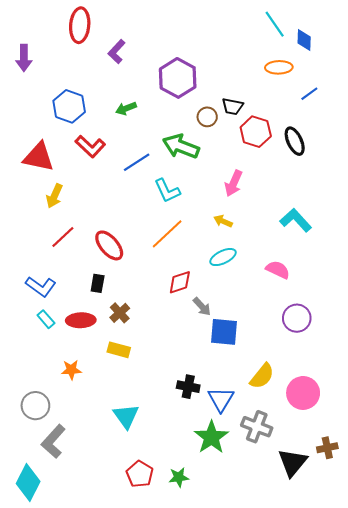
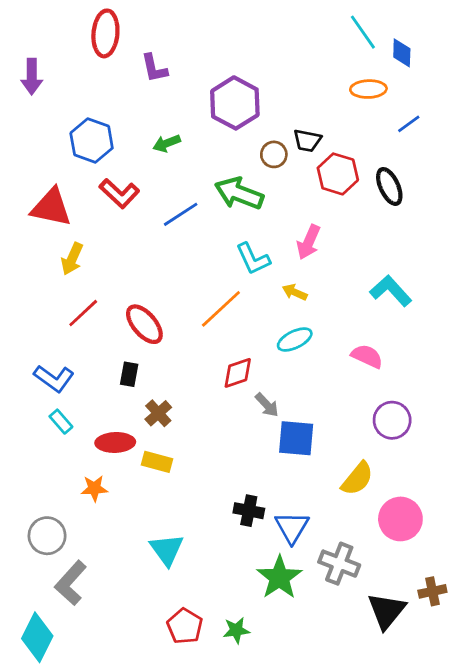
purple L-shape: (117, 52) -> (154, 68), turned -55
cyan L-shape: (167, 191) -> (253, 259), moved
red ellipse: (81, 320) -> (115, 442), moved
yellow semicircle: (262, 376) -> (357, 479), moved

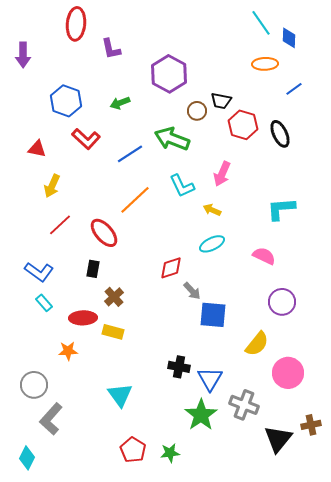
red triangle: (51, 207) -> (37, 149), size x0.6
cyan L-shape: (391, 291) -> (281, 209), turned -52
orange line: (221, 309) -> (135, 200), moved
cyan diamond: (37, 637) -> (27, 458), size x0.7

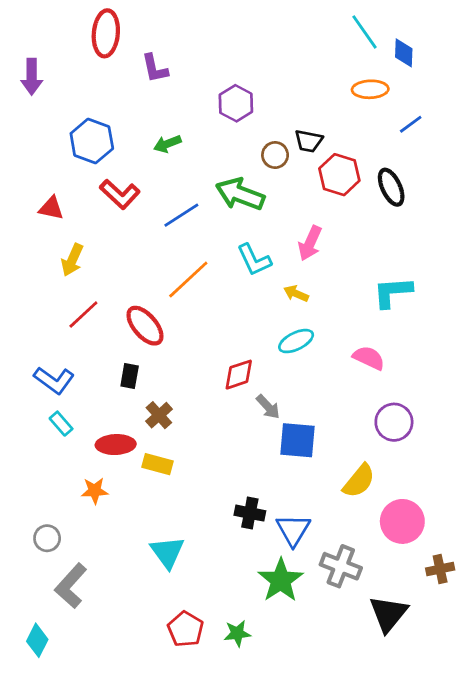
purple hexagon: (169, 74) -> (236, 103), size x0.7
gray circle: (34, 385) -> (47, 538), size x0.7
brown cross: (311, 425) -> (440, 569), moved

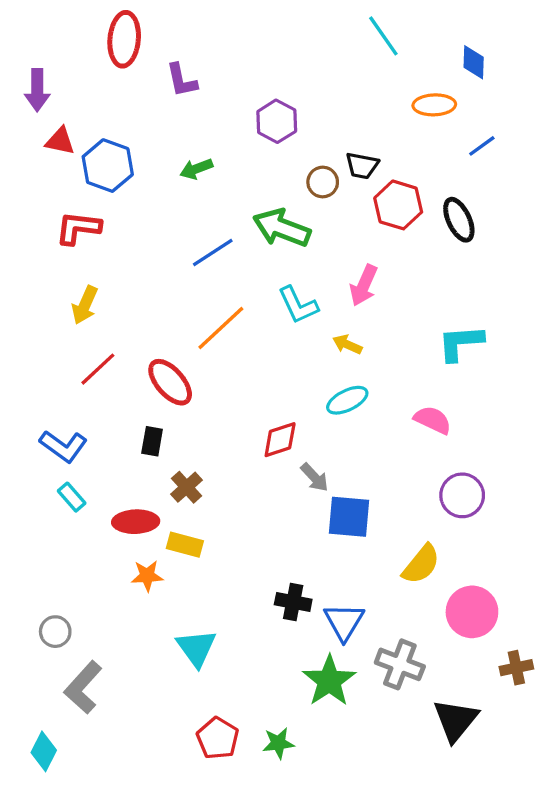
cyan line: (365, 32) -> (383, 36), moved
red L-shape: (120, 194) -> (78, 228), moved, turned 144
red triangle: (51, 208) -> (60, 141), moved
orange star: (95, 491) -> (147, 576), moved

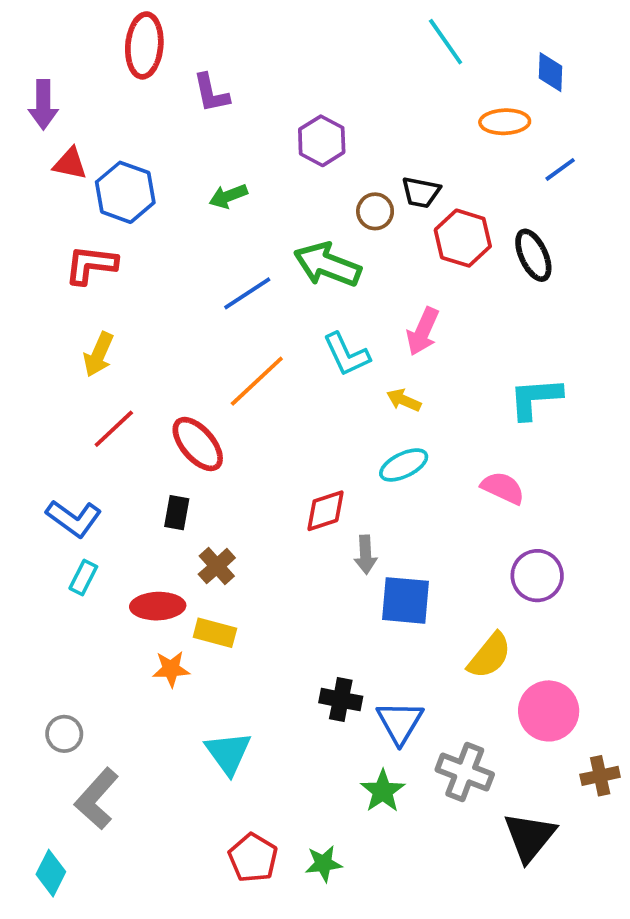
gray arrow: (314, 477) -> (366, 555), turned 40
cyan rectangle: (72, 497) -> (83, 577), turned 68
green star: (329, 681) -> (383, 791), size x0.7

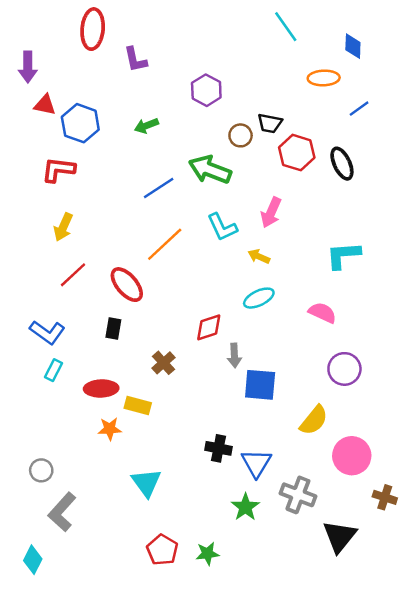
brown cross: (217, 566) -> (163, 363), moved
brown cross: (600, 776) -> (385, 497), turned 30

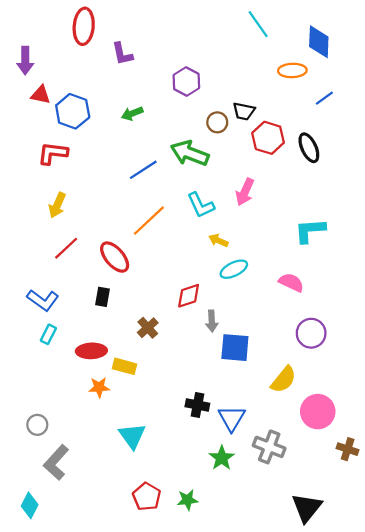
blue diamond: (353, 46) -> (319, 42), size x1.4
yellow arrow: (259, 256) -> (218, 240), moved
black triangle: (340, 536) -> (307, 508), moved

